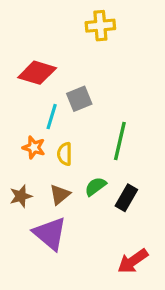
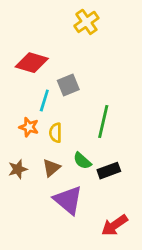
yellow cross: (100, 26) -> (86, 22), turned -30
green semicircle: (95, 186) -> (82, 161), turned -102
black rectangle: (126, 198) -> (109, 171), turned 40
purple triangle: (50, 234) -> (68, 200), moved

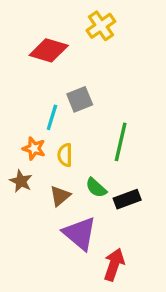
red diamond: (32, 63) -> (49, 50), moved
brown star: (18, 169) -> (21, 181), moved, turned -30
red arrow: (114, 225) -> (114, 265), moved, turned 144

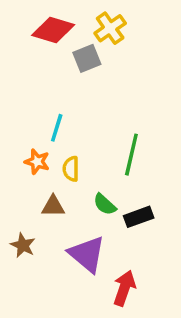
red diamond: (49, 50) -> (53, 30), moved
gray square: (80, 99) -> (87, 58), moved
brown star: (21, 181) -> (23, 245), moved
brown triangle: (60, 196) -> (53, 206), moved, turned 40

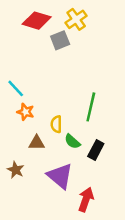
cyan line: (57, 128) -> (16, 88), moved, turned -60
yellow semicircle: (71, 169) -> (56, 124), moved
black rectangle: (139, 217) -> (96, 150), turned -42

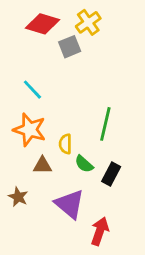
cyan line: (16, 88) -> (32, 90), moved
orange star: (26, 112) -> (30, 130), size x1.6

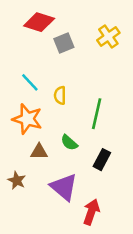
yellow cross: (88, 22) -> (108, 37), moved
yellow semicircle: (65, 144) -> (60, 95), moved
green semicircle: (84, 164) -> (69, 143), moved

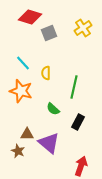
brown triangle: (39, 152) -> (27, 134), moved
brown star: (17, 180) -> (18, 151), moved
red arrow: (91, 212) -> (81, 166), moved

